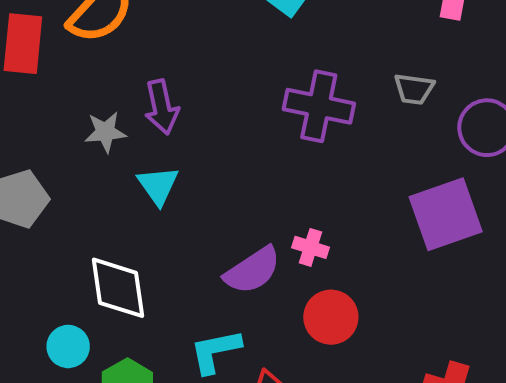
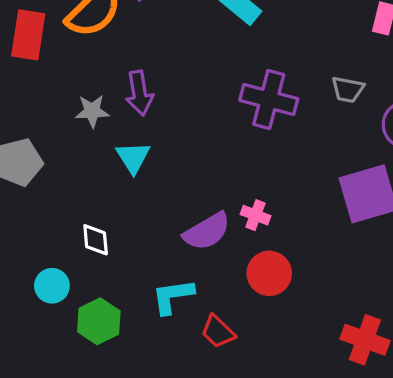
white diamond: (118, 288) -> (96, 240), size x0.6

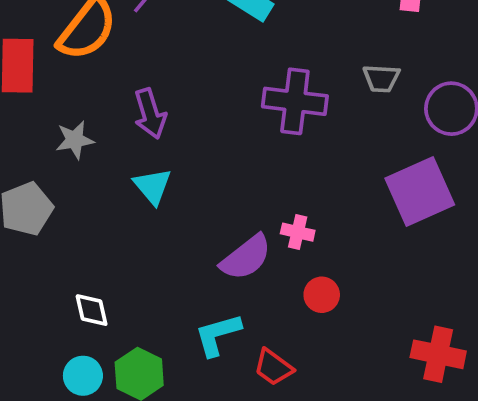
gray star: (92, 111) -> (75, 140), moved
white diamond: (96, 240) -> (92, 310), moved
red circle: (269, 273) -> (322, 295), size x0.7
cyan circle: (52, 286) -> (83, 376), moved

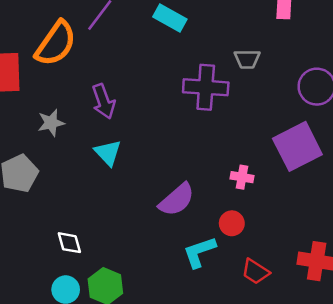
gray trapezoid: (381, 78) -> (247, 59), moved
pink cross: (298, 232) -> (242, 177), moved
cyan L-shape: (218, 335) -> (199, 252), moved
red trapezoid: (273, 367) -> (255, 272), moved

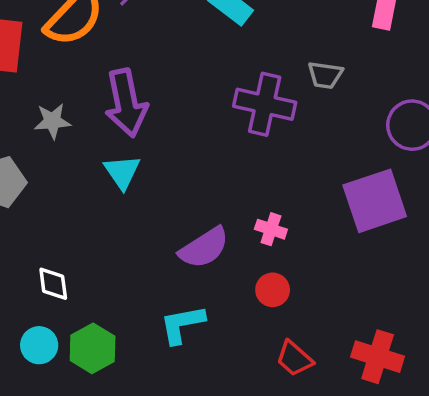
purple arrow: (103, 101) -> (126, 103), size x1.4
pink cross: (242, 177) -> (271, 229), moved
cyan L-shape: (199, 252) -> (182, 324), moved

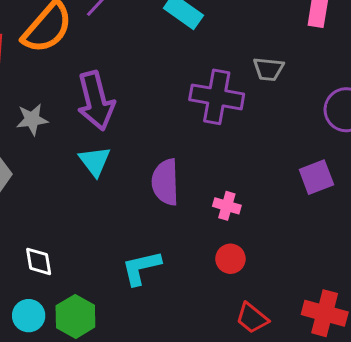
purple square: (375, 201) -> (316, 177), size x0.6
purple semicircle: (204, 248) -> (165, 182), moved, turned 123
cyan L-shape: (182, 324) -> (141, 268), moved

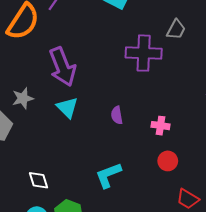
gray trapezoid: (269, 69) -> (176, 30), turned -60
gray star: (32, 119) -> (23, 98), moved
purple semicircle: (165, 182) -> (117, 115), size x0.6

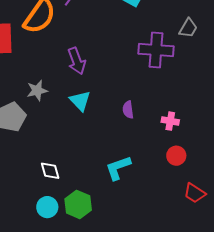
purple arrow: (62, 67) -> (77, 61), size x0.7

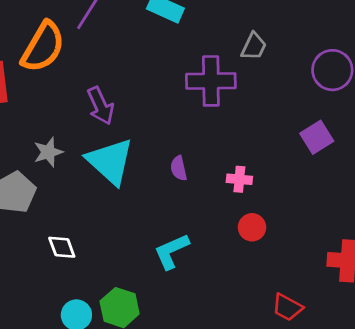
cyan triangle: (80, 101) -> (110, 161), size x1.6
white diamond: (50, 171) -> (62, 247), moved
red trapezoid: (195, 193) -> (287, 307), moved

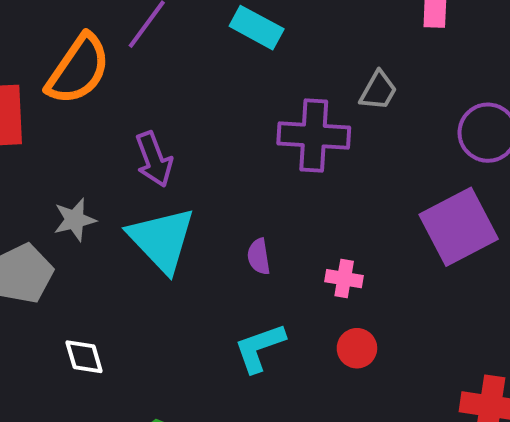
purple square: (317, 137) -> (459, 227), size x1.6
cyan L-shape: (172, 251) -> (260, 348), moved

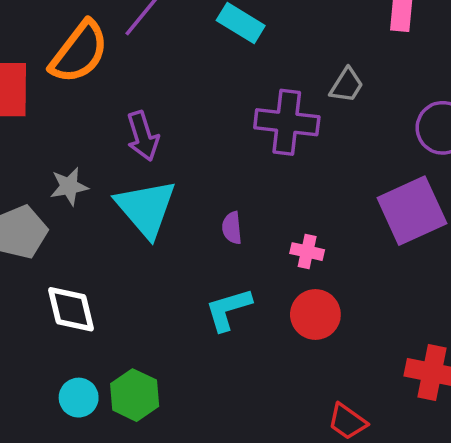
red circle: (357, 348) -> (315, 314), size x1.4
white diamond: (84, 357) -> (71, 309), size x1.4

